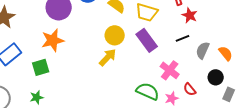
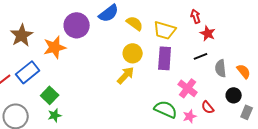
orange star: (53, 40) -> (55, 47), moved
purple rectangle: (147, 40) -> (165, 58), turned 40
gray semicircle: (203, 50) -> (221, 68), turned -30
green square: (41, 67) -> (50, 95), moved, turned -30

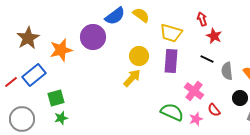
yellow semicircle: (135, 23) -> (141, 15), moved
purple circle: (77, 25) -> (93, 37), moved
black line: (201, 56) -> (207, 59), turned 48
green square: (50, 95) -> (56, 98), turned 30

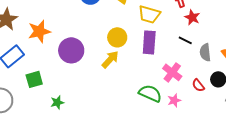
purple circle: (93, 37) -> (71, 50), moved
red semicircle: (214, 110) -> (198, 85), moved
green star: (61, 118) -> (57, 102), moved

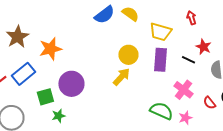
red star: (192, 17) -> (203, 47), moved
black line: (185, 40) -> (188, 60), moved
purple circle: (71, 50) -> (71, 84), moved
green star: (57, 102) -> (58, 116), moved

